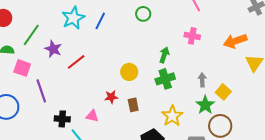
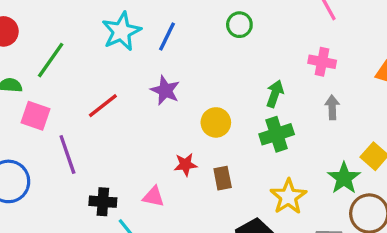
purple star: (53, 49) -> (165, 90), moved
red line: (76, 62) -> (103, 106), moved
gray arrow: (202, 80) -> (332, 107), moved

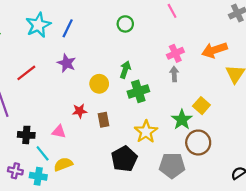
green circle: (239, 25) -> (125, 24), moved
pink cross: (322, 62) -> (175, 53), moved, turned -35
green arrow: (275, 94) -> (125, 70), moved

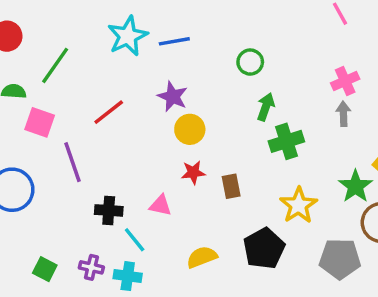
green circle: (125, 24) -> (250, 62), moved
blue line: (68, 28) -> (174, 41), turned 54
yellow circle: (99, 84) -> (190, 129), moved
yellow semicircle: (63, 164) -> (202, 257), moved

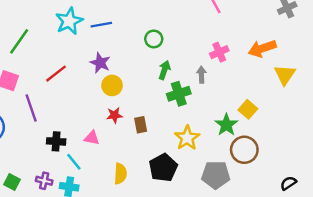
gray arrow: (343, 114) -> (201, 75), moved
yellow semicircle: (202, 257) -> (120, 174), turned 114

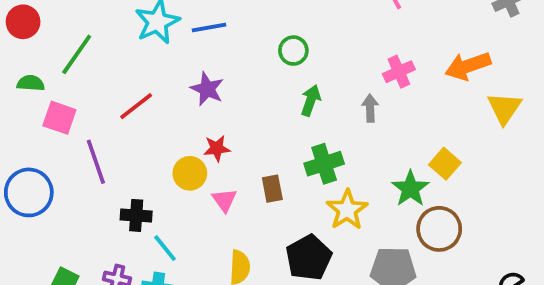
yellow circle: (112, 85) -> (190, 173), moved
green cross: (179, 94) -> (324, 164), moved
red star: (114, 115) -> (217, 148), moved
pink triangle: (92, 138) -> (224, 200), moved, turned 42

